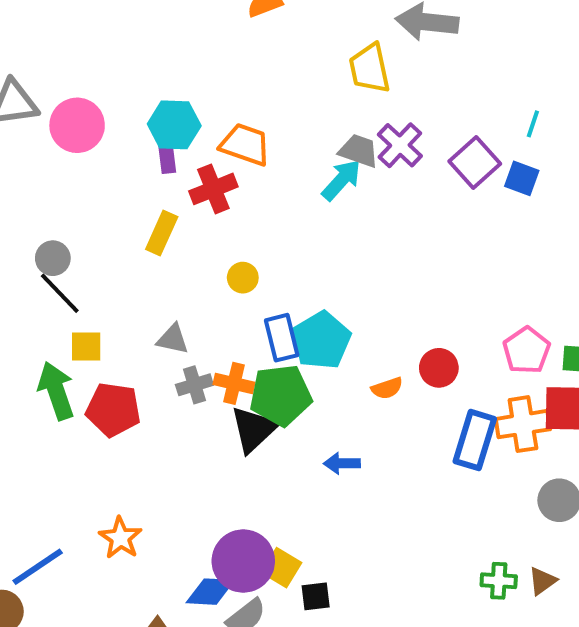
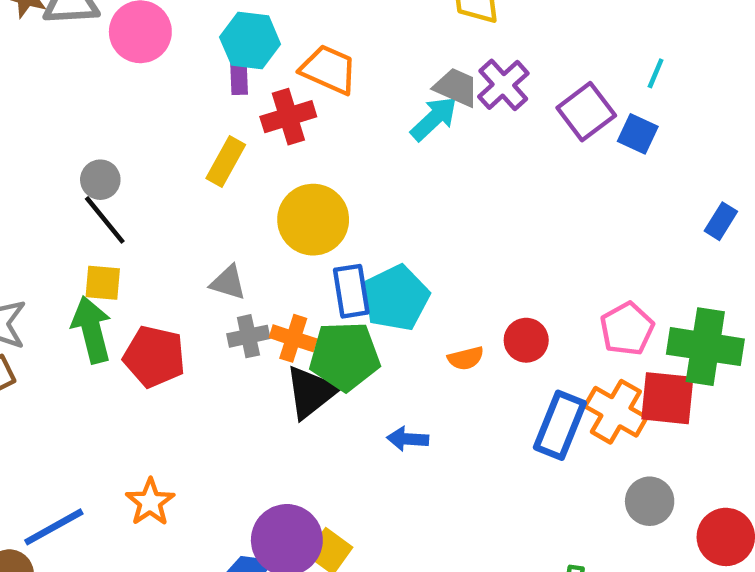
yellow circle: (243, 278) -> (313, 220), size x2.0
yellow square: (86, 347) -> (103, 283), moved
orange cross: (523, 424) -> (616, 412), turned 34

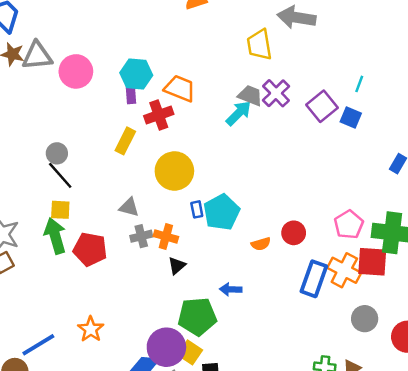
blue rectangle: (351, 291) -> (197, 209), size x0.6
green pentagon: (345, 356) -> (197, 316), moved
black triangle: (311, 392) -> (177, 266), size x0.6

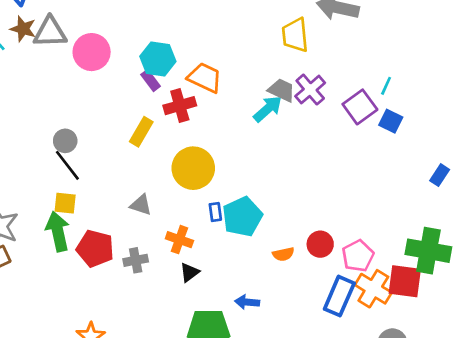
cyan line: (359, 84) -> (386, 86), moved
purple rectangle: (131, 94) -> (151, 80), turned -36
pink pentagon: (349, 225) -> (358, 256), moved
gray cross: (141, 236) -> (136, 260), moved

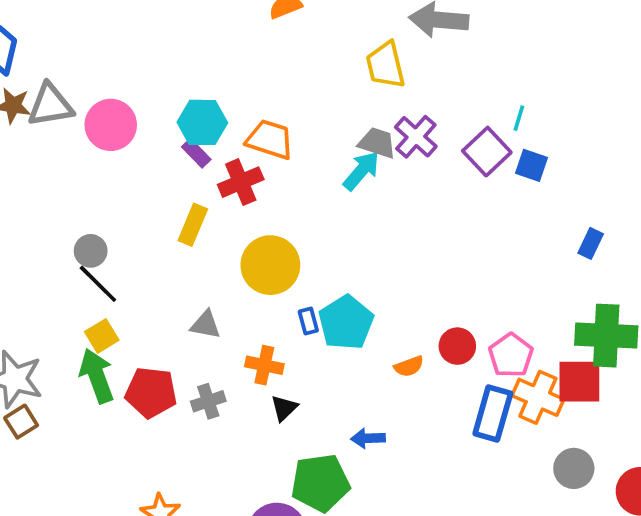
blue rectangle: (440, 175) -> (591, 243), moved
yellow square: (65, 203) -> (102, 336), turned -30

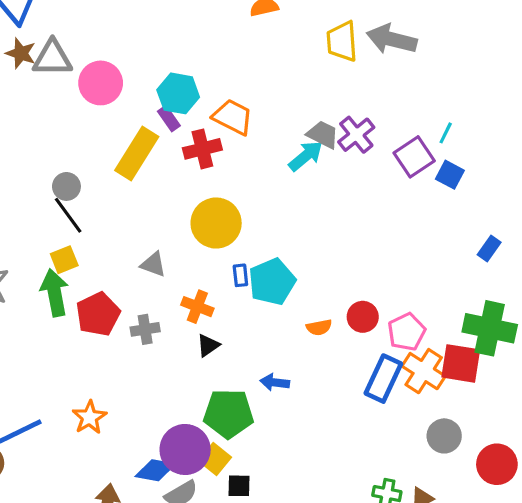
yellow trapezoid: (386, 65) -> (342, 41), moved
yellow rectangle: (193, 225) -> (137, 153), moved, size x1.5
red pentagon: (151, 392) -> (98, 314), turned 30

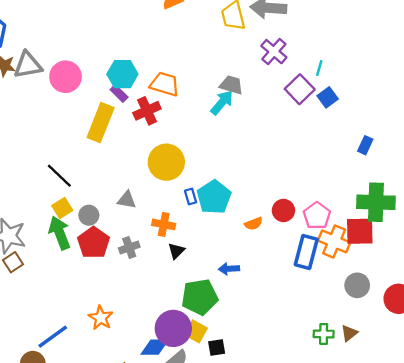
purple cross: (356, 135) -> (274, 52), moved
blue square: (450, 175) -> (328, 97), turned 36
gray circle: (66, 186) -> (89, 215), moved

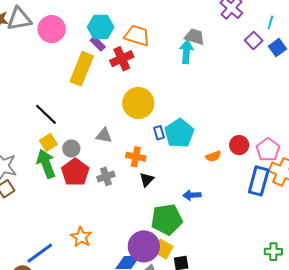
purple square: (300, 89) -> (254, 40), size x0.7
cyan arrow: (222, 103) -> (186, 52), turned -35

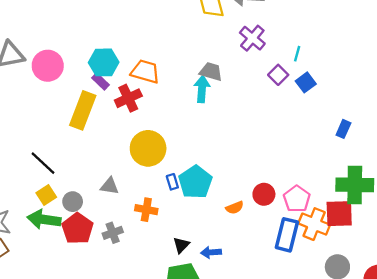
green arrow: (46, 164) -> (44, 219), turned -60
black triangle: (147, 180) -> (181, 245), moved

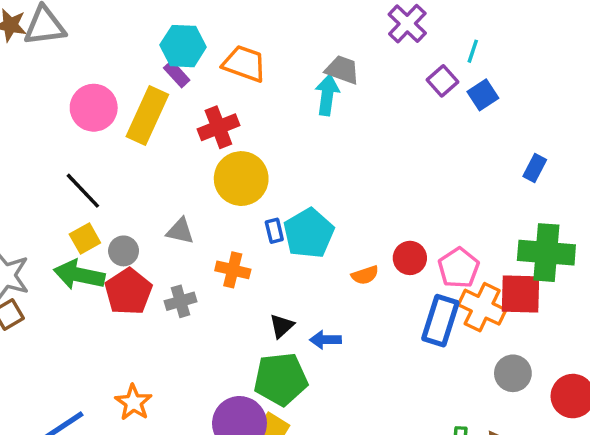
pink circle: (48, 66) -> (94, 108), moved
red cross: (128, 98) -> (218, 127), moved

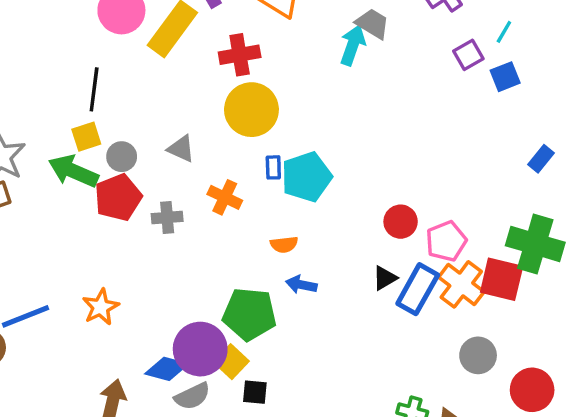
black line: (83, 191) -> (94, 89), turned 39
orange semicircle: (365, 275) -> (284, 245), moved
black triangle: (282, 326) -> (385, 278), moved

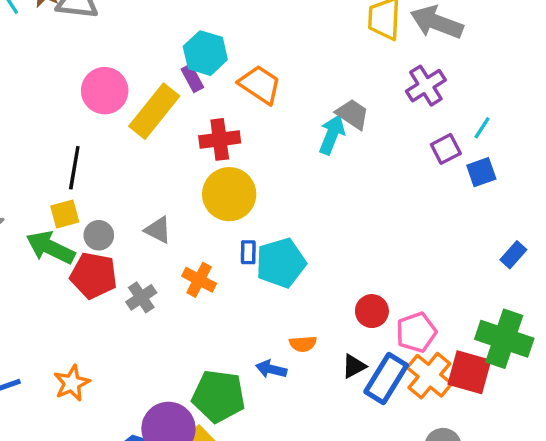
red pentagon: (118, 197) -> (94, 275), turned 30
gray cross: (167, 218) -> (141, 297), turned -32
orange semicircle: (284, 245) -> (303, 344), moved

